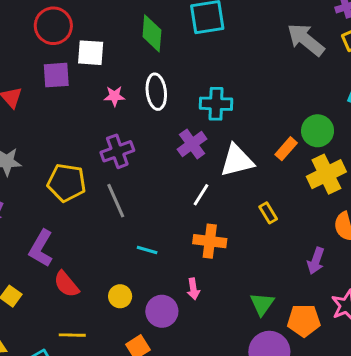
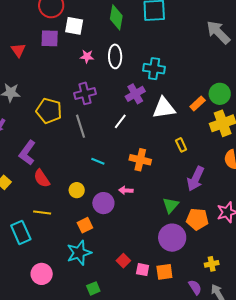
white line: (201, 195) -> (120, 121), moved
purple arrow: (316, 261) -> (196, 179), moved, size x1.4
pink arrow: (193, 289) -> (126, 190), turned 96

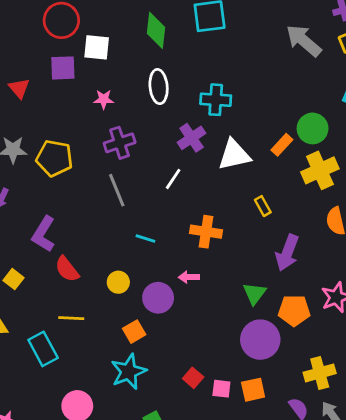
pink star: (87, 56) -> (104, 99), moved
yellow pentagon: (49, 111) -> (54, 158), moved
yellow cross: (212, 264) -> (320, 373), size x1.5

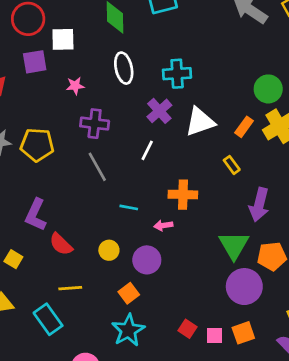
purple cross: (120, 143) -> (95, 124), turned 32
orange rectangle: (282, 145) -> (244, 127), moved
pink arrow: (189, 277) -> (163, 225), moved
green triangle: (254, 293) -> (234, 245), size x1.4

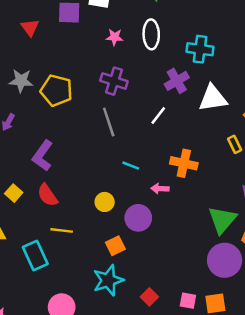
pink star: (75, 86) -> (114, 37), moved
red semicircle: (61, 244) -> (47, 195), moved
red square: (187, 329) -> (149, 297), moved

